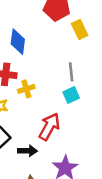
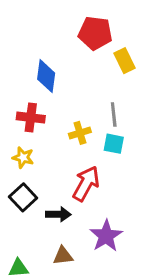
yellow cross: (26, 89) -> (80, 133), moved
cyan square: (71, 95) -> (114, 144), turned 35

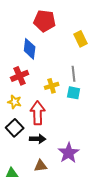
red pentagon: (95, 33) -> (45, 21), moved
red cross: (31, 118) -> (20, 76), turned -30
red arrow: (86, 184) -> (38, 113), moved, turned -30

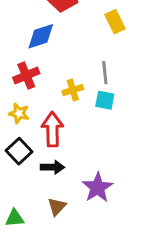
blue diamond: (30, 49) -> (41, 36), turned 65
brown triangle: (41, 166) -> (57, 206), turned -40

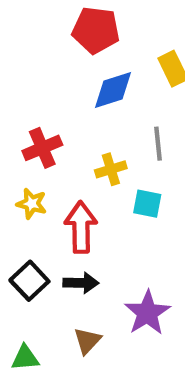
blue diamond: (41, 36) -> (113, 90), moved
cyan square: (105, 100) -> (147, 204), moved
black square: (19, 151) -> (29, 281), moved

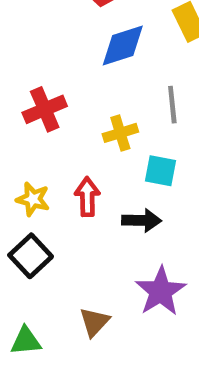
yellow star: (32, 204) -> (33, 199), moved
red arrow: (81, 227) -> (87, 197), size x0.7
black arrow: (81, 283) -> (142, 220), moved

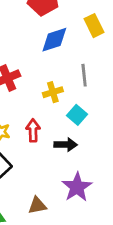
cyan square: (161, 171) -> (77, 115), turned 30
brown triangle: (94, 322) -> (37, 206), turned 36

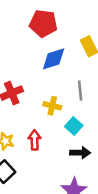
yellow cross: (53, 92) -> (52, 106), turned 30
black arrow: (66, 145) -> (80, 153), moved

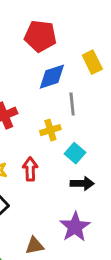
gray line: (80, 91) -> (72, 104), moved
yellow cross: (52, 106) -> (50, 130), turned -30

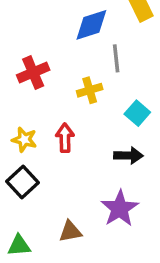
cyan square: (75, 153) -> (137, 113), moved

